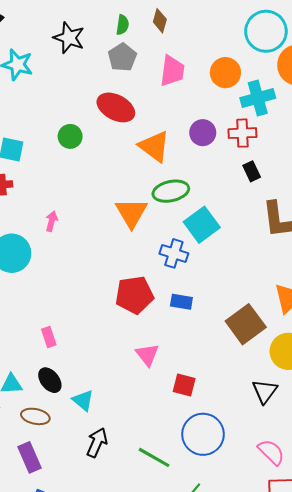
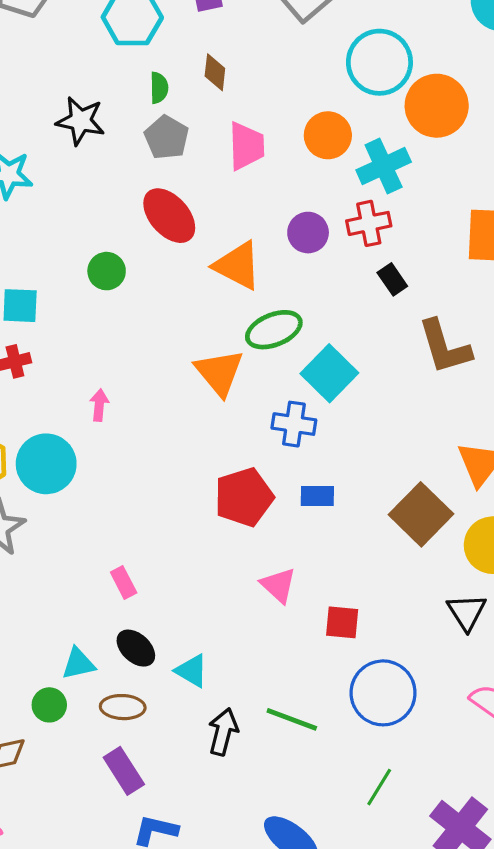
red ellipse: (116, 107) -> (169, 216), turned 30
green line: (154, 457) -> (292, 719), moved

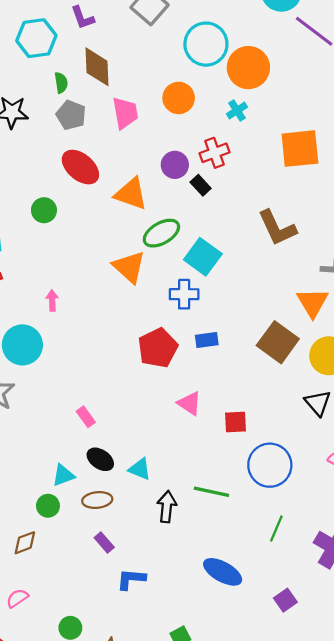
brown diamond: (215, 72) -> (97, 67), size x1.6
cyan cross: (384, 166) -> (237, 111), moved, size x0.6
black rectangle: (392, 279) -> (201, 185), moved
purple rectangle: (124, 771) -> (104, 543), size x0.7

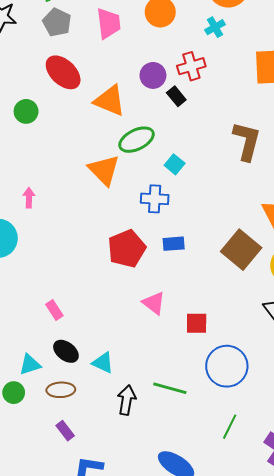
brown L-shape: (277, 228) -> (247, 141), turned -144
cyan square: (203, 257) -> (175, 164), size x0.6

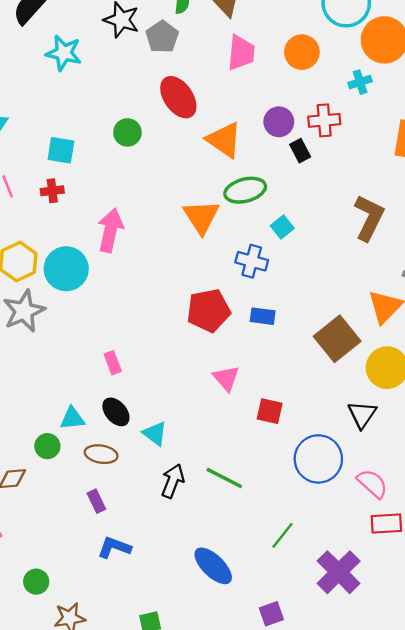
gray pentagon: (57, 22) -> (162, 37), moved
pink arrow: (29, 198) -> (110, 230), size x1.8
blue circle: (227, 366) -> (318, 459), moved

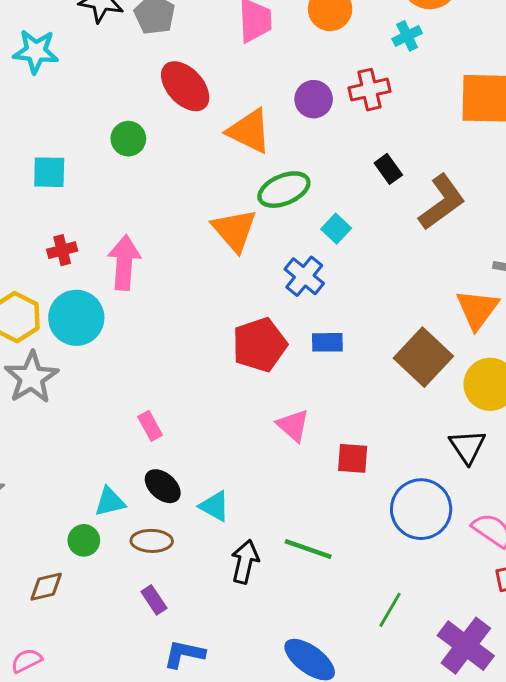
black rectangle: (300, 151) -> (388, 169), moved
red cross: (52, 191) -> (62, 250), moved
brown L-shape: (369, 218) -> (442, 202), turned 36
blue cross: (252, 261) -> (304, 276), turned 32

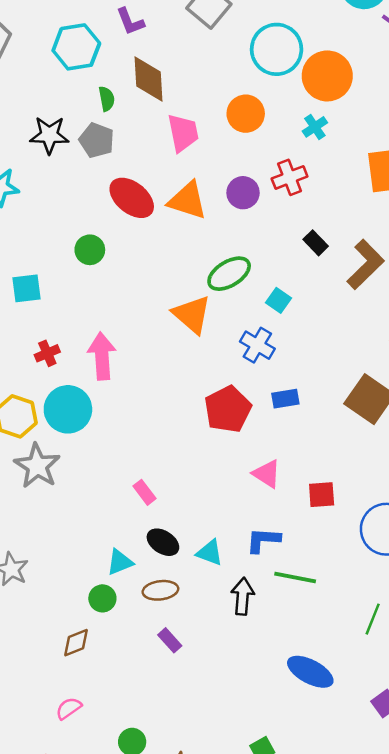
orange triangle: (249, 131) -> (188, 200), moved
blue L-shape: (184, 654) -> (263, 540), moved

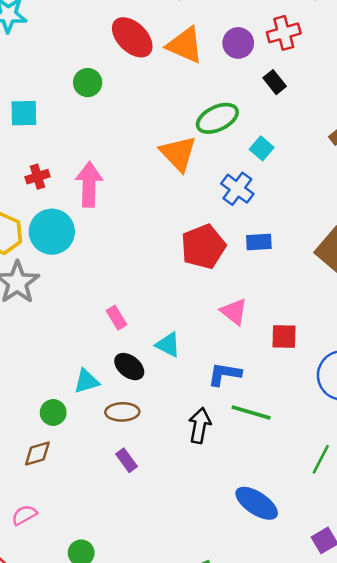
black rectangle: (316, 243) -> (275, 82), moved
cyan triangle: (210, 553) -> (168, 345), moved
green circle: (102, 598) -> (53, 412), moved

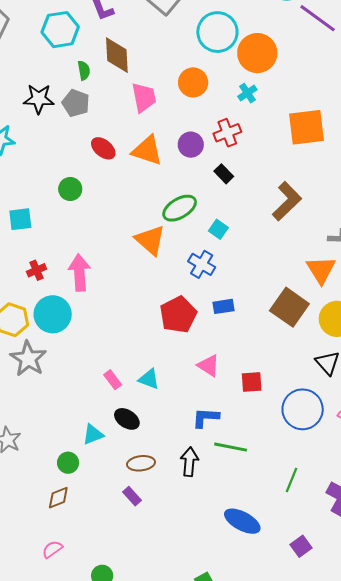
red ellipse: (132, 37) -> (103, 148), size x0.7
cyan triangle: (168, 345) -> (149, 379), moved
brown ellipse: (122, 412) -> (141, 463), moved

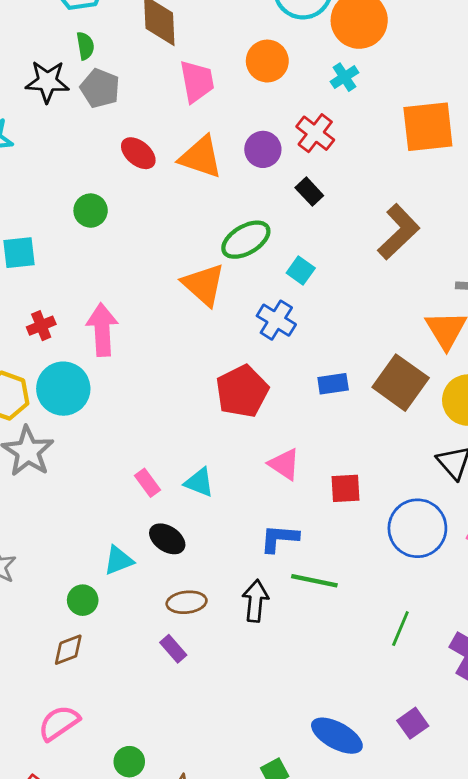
green semicircle: (84, 70) -> (85, 46), moved
red cross: (227, 133) -> (315, 133), turned -32
blue rectangle: (223, 306) -> (333, 384), moved
blue ellipse: (242, 521) -> (337, 736), moved
pink semicircle: (52, 549) -> (59, 723), size x1.4

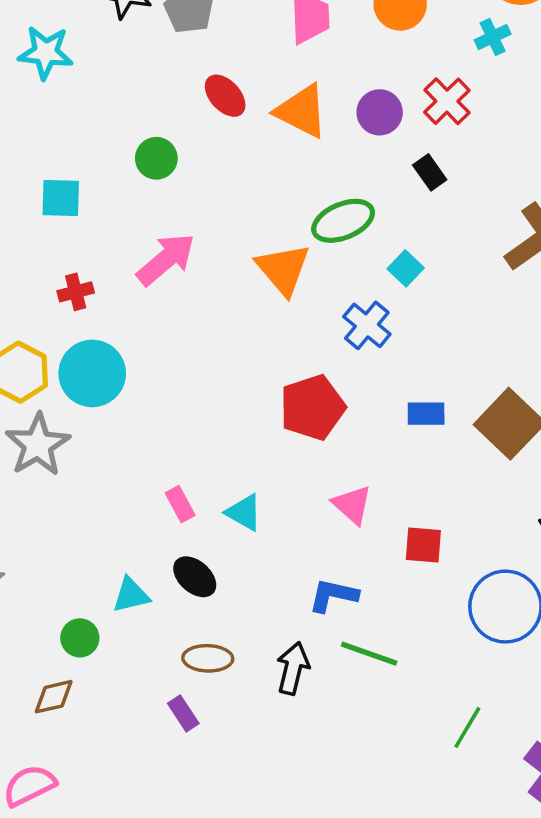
pink arrow: (102, 330) -> (166, 259), moved, turned 45

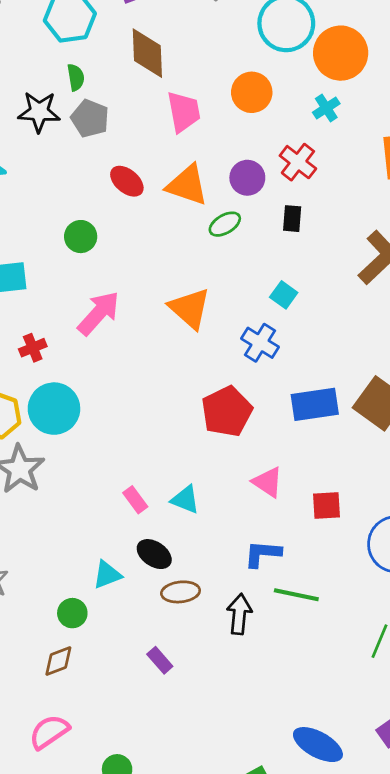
black rectangle: (430, 172) -> (292, 219), turned 48
green ellipse: (343, 221) -> (225, 224), moved, size x0.7
blue rectangle: (426, 414) -> (315, 404), size x1.6
brown ellipse: (208, 658) -> (181, 592), moved

